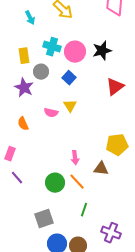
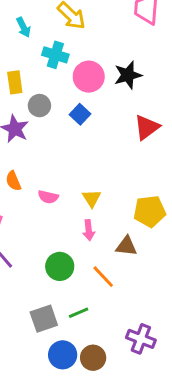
cyan cross: (52, 47) -> (55, 55), moved
yellow triangle: (70, 106) -> (92, 198), moved
pink semicircle: (51, 113) -> (48, 197), moved
orange line: (77, 182) -> (103, 277), moved
green line: (84, 210) -> (79, 313), moved, turned 48

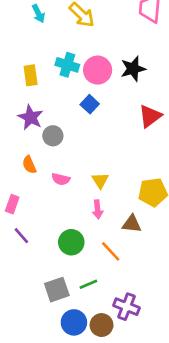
cyan arrow: (23, 27) -> (38, 14), moved
cyan cross: (55, 55) -> (67, 65), moved
gray circle: (39, 106) -> (53, 136), moved
purple cross: (141, 339) -> (126, 307), moved

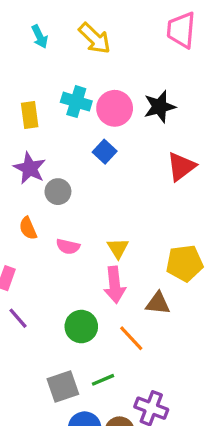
pink arrow: (98, 209) -> (115, 285), size x1.5

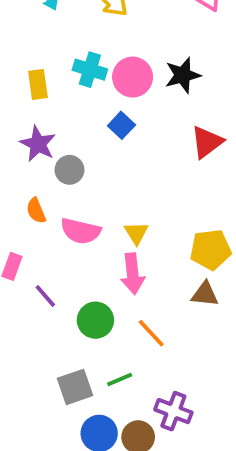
pink semicircle: (68, 247) -> (81, 231), size x1.5
brown triangle: (158, 303) -> (205, 294), moved
purple line: (18, 318) -> (45, 296), moved

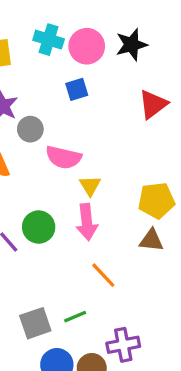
blue square: (121, 125) -> (77, 89), turned 30
pink semicircle: (81, 231) -> (63, 157), moved
green circle: (95, 320) -> (39, 227), moved
purple cross: (173, 411) -> (123, 345), turned -32

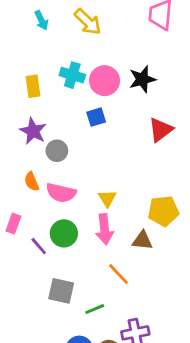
pink semicircle: (63, 157) -> (61, 193), moved
brown triangle: (151, 240) -> (142, 240), moved
gray square: (35, 323) -> (61, 291), moved, turned 32

